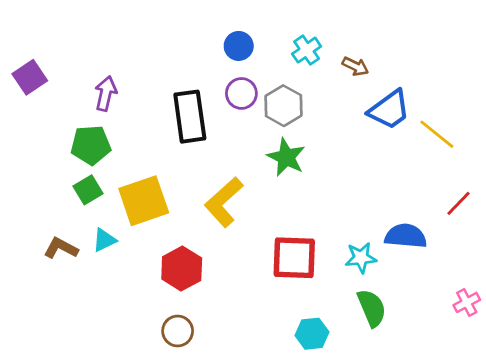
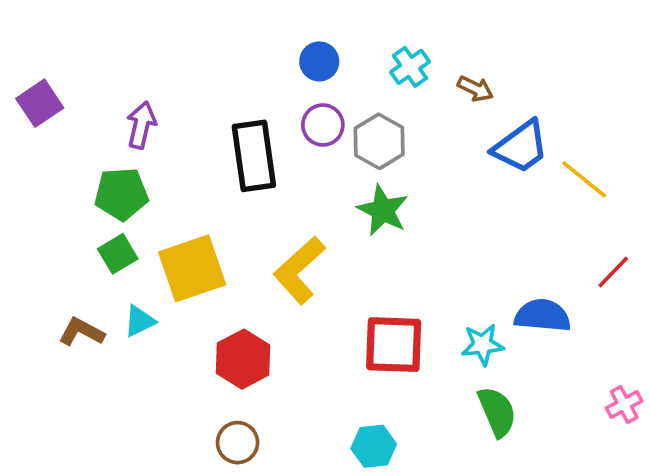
cyan hexagon: (312, 334) -> (374, 446), moved

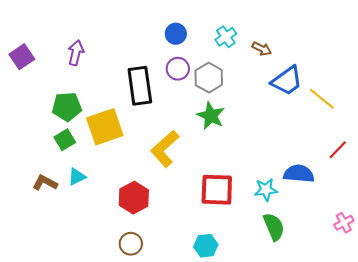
purple arrow: (141, 125) -> (76, 53), moved
yellow square: (192, 268) -> (105, 127), moved

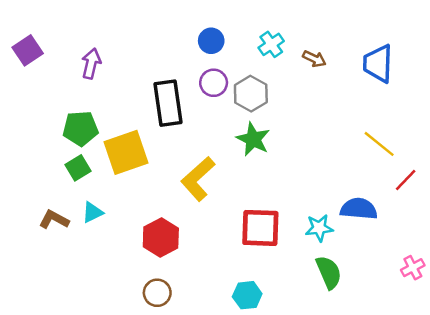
purple square: (22, 57) -> (28, 50), moved
blue trapezoid: (287, 81) -> (378, 64), moved, turned 128
yellow line: (322, 99) -> (379, 144), moved

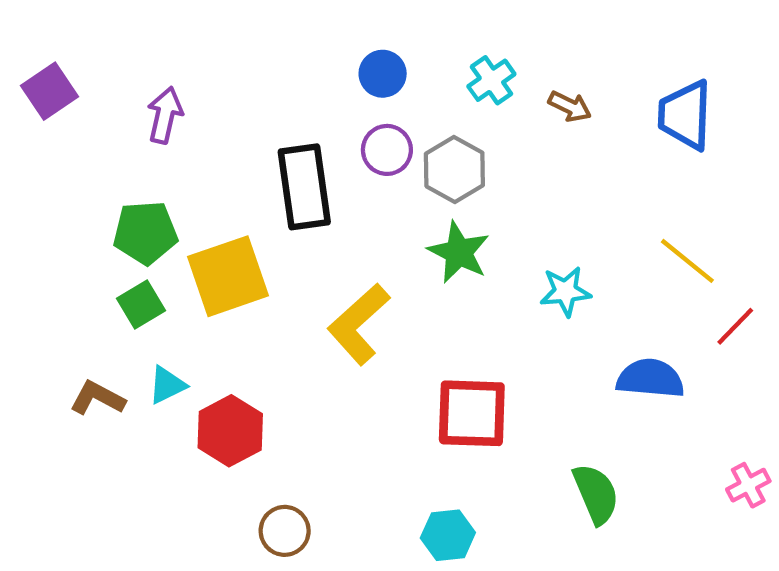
cyan star: (319, 228) -> (565, 291), moved
red hexagon: (161, 238) -> (230, 431), moved

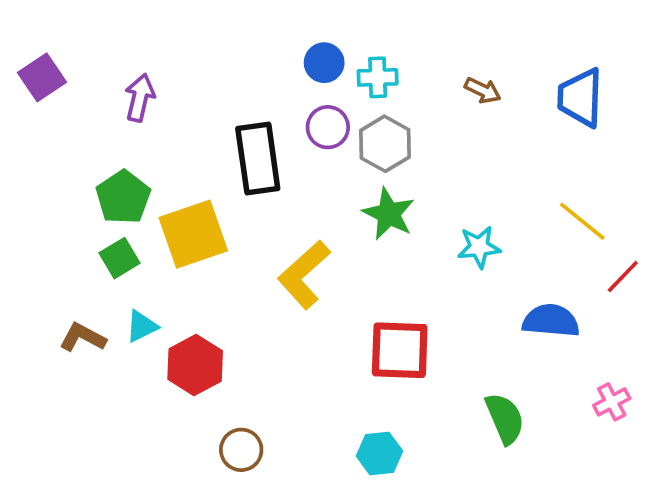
cyan cross: (491, 80) -> (378, 77), moved, turned 33
green pentagon: (145, 233) -> (123, 197), turned -30
pink cross: (748, 485) -> (612, 402), moved

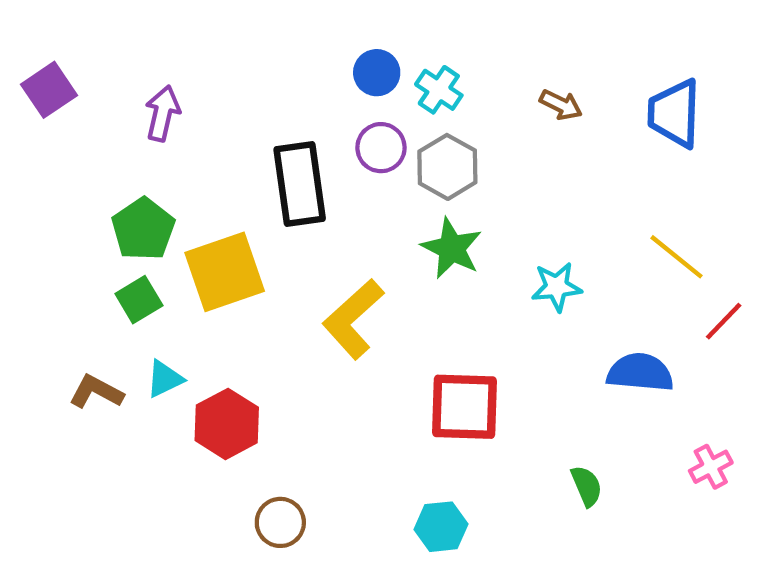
cyan cross: (378, 77) -> (439, 90), turned 36
green semicircle: (505, 418) -> (587, 486), size x0.7

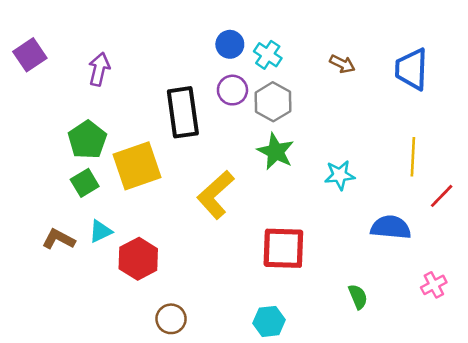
yellow line: (677, 257) -> (413, 157), turned 54

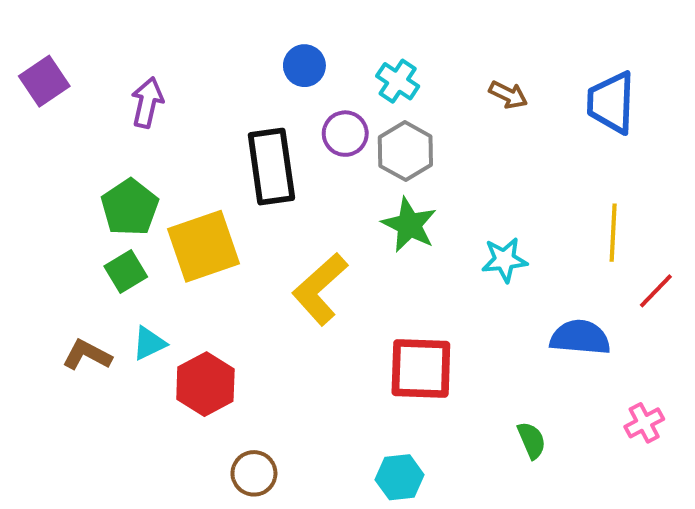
blue circle: (230, 44) -> (304, 66), moved

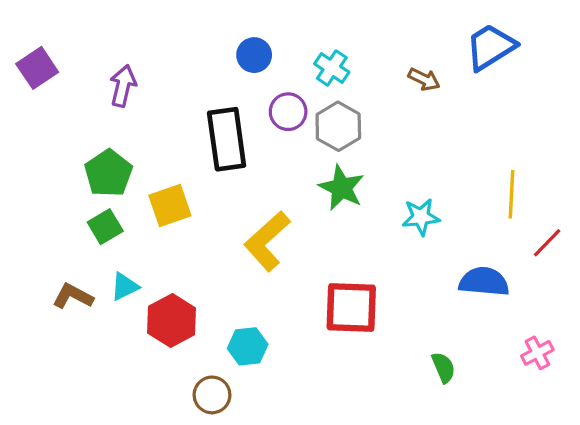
blue trapezoid: (611, 103) -> (490, 47), moved, turned 56
yellow square: (203, 246) -> (170, 206), size x0.7
cyan hexagon: (400, 477) -> (248, 346), moved

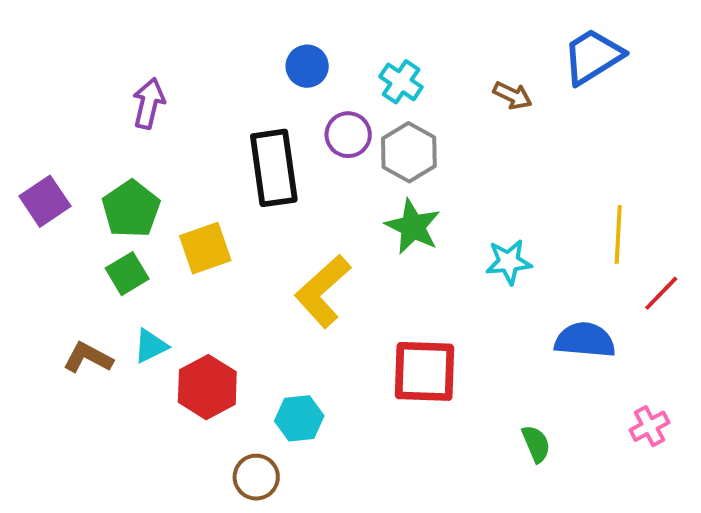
purple square: (37, 68) -> (45, 201), moved

